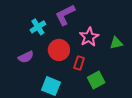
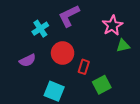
pink star: (89, 37) -> (112, 25), moved

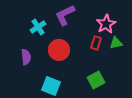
purple semicircle: (28, 60) -> (26, 57), turned -70
red rectangle: (84, 67) -> (96, 43), moved

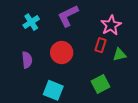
cyan cross: (38, 27) -> (31, 22), moved
green triangle: (116, 43) -> (119, 55), moved

